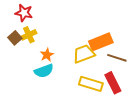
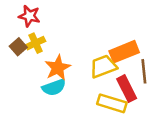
orange star: (47, 55) -> (58, 68), size x1.5
brown line: (117, 58) -> (144, 71), turned 66
red rectangle: (113, 83) -> (127, 89), moved

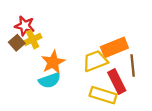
red star: (29, 16) -> (25, 26), moved

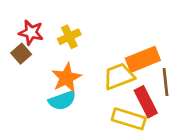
yellow cross: (33, 39) -> (69, 37), moved

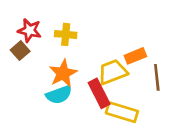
yellow cross: (69, 37) -> (66, 34), turned 30
orange rectangle: (143, 59) -> (135, 56), size x0.7
red rectangle: (146, 102) -> (99, 93), moved

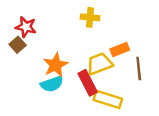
yellow cross: (66, 34) -> (90, 17), moved

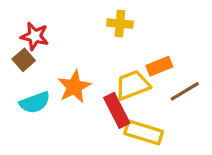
brown line: (139, 68) -> (185, 91), turned 65
cyan semicircle: (52, 84) -> (35, 102), moved

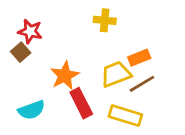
brown line: (185, 91) -> (142, 84), moved
cyan semicircle: (35, 102) -> (32, 110), moved
red rectangle: (117, 110) -> (81, 103), moved

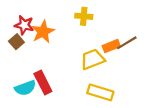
orange star: (65, 76) -> (43, 32), moved
brown line: (142, 84) -> (127, 43), moved
red rectangle: (81, 103) -> (43, 83), moved

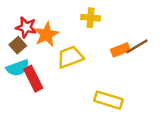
yellow trapezoid: (93, 59) -> (70, 57), moved
red rectangle: (43, 83) -> (33, 79), moved
cyan semicircle: (25, 88) -> (18, 68), moved

